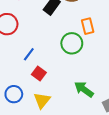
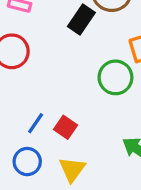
blue line: (29, 54) -> (36, 123), moved

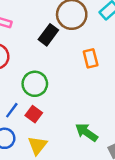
green circle: (115, 77) -> (35, 84), moved

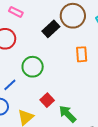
red square: (34, 114) -> (47, 100), moved

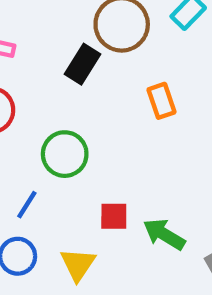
red square: (47, 100) -> (114, 216), turned -32

